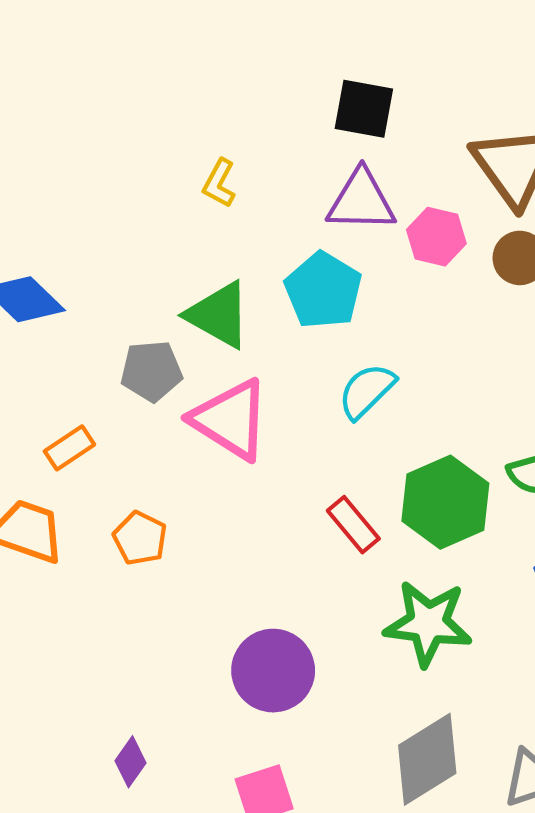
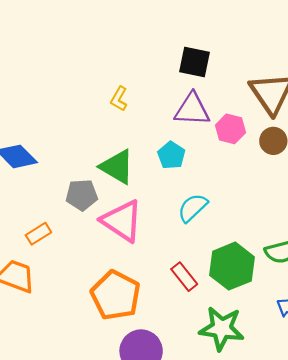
cyan pentagon: (323, 290) -> (171, 155), size x0.7
orange pentagon: (140, 538) -> (116, 295), moved, size x1.8

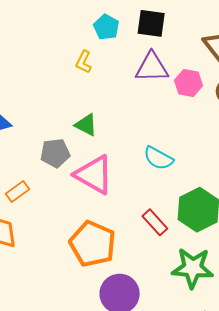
cyan pentagon: (171, 155) -> (106, 27), moved
green triangle: (117, 167) -> (86, 125), size x0.7
cyan semicircle: (193, 208) -> (158, 158), turned -104

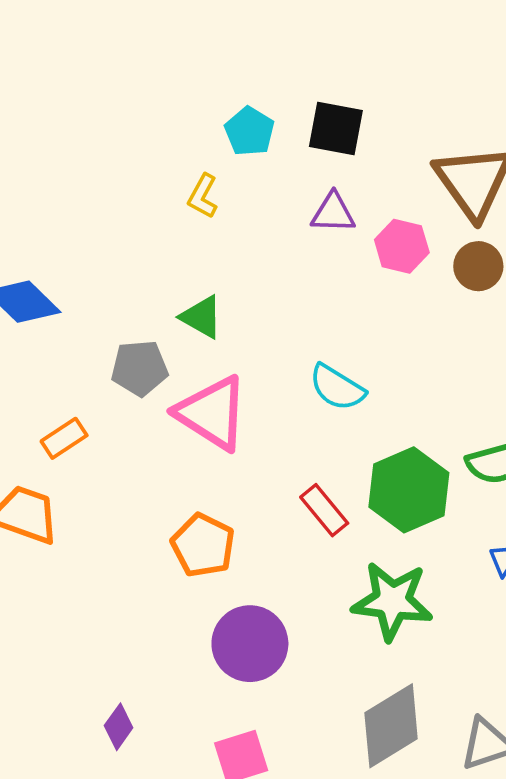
purple triangle: (152, 67) -> (333, 213), size x0.7
orange pentagon: (93, 244) -> (203, 545), size x0.7

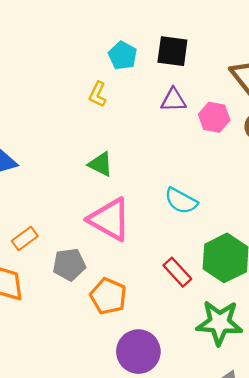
gray pentagon: (140, 368) -> (69, 264), moved

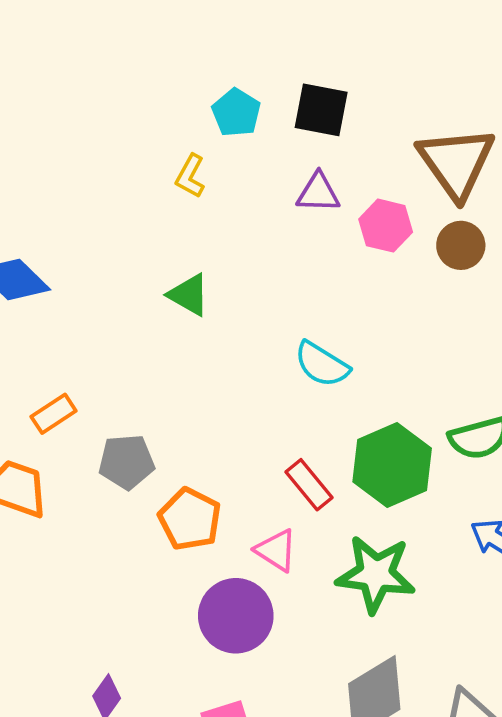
pink triangle: (110, 219) -> (276, 550), moved, size x0.6

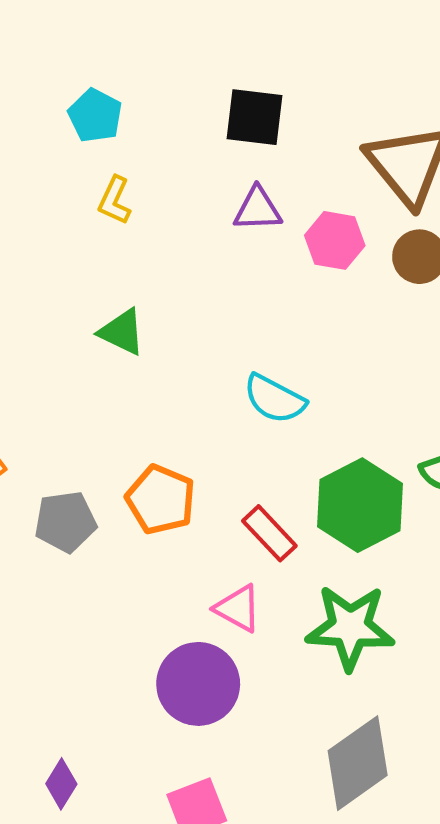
cyan pentagon: (236, 113) -> (95, 116), moved
orange pentagon: (190, 519) -> (161, 500), moved

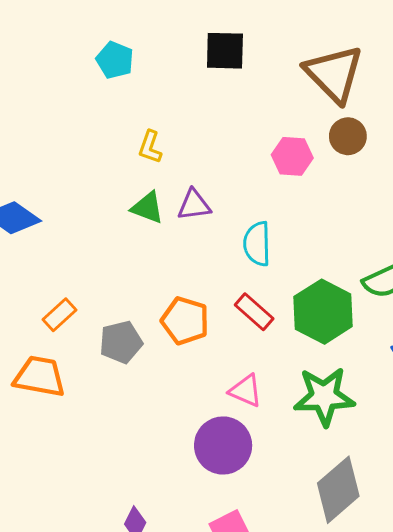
yellow L-shape: (115, 200) -> (150, 147), moved
purple triangle: (258, 209) -> (194, 205), moved
pink hexagon: (335, 240) -> (292, 156), moved
cyan semicircle: (274, 399) -> (257, 244), turned 66
red rectangle: (269, 533) -> (254, 312), moved

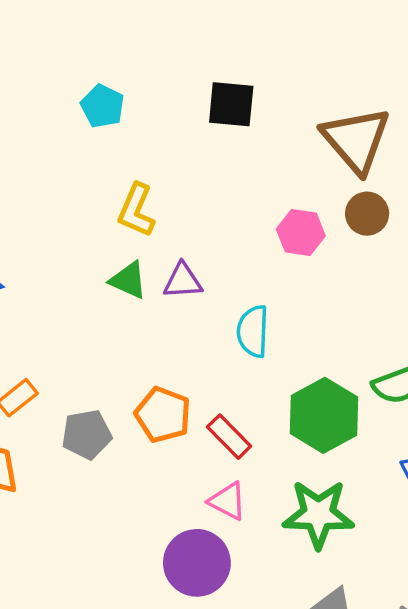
yellow L-shape: (150, 147) -> (136, 210), size x1.4
red rectangle: (254, 312) -> (229, 437), moved

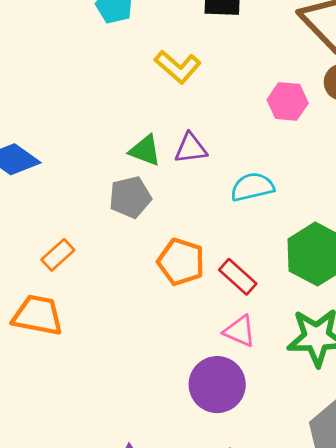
yellow L-shape: (136, 210) -> (178, 67), moved, turned -69
cyan semicircle: (253, 331) -> (252, 187), turned 78
gray pentagon: (87, 434) -> (130, 197), moved

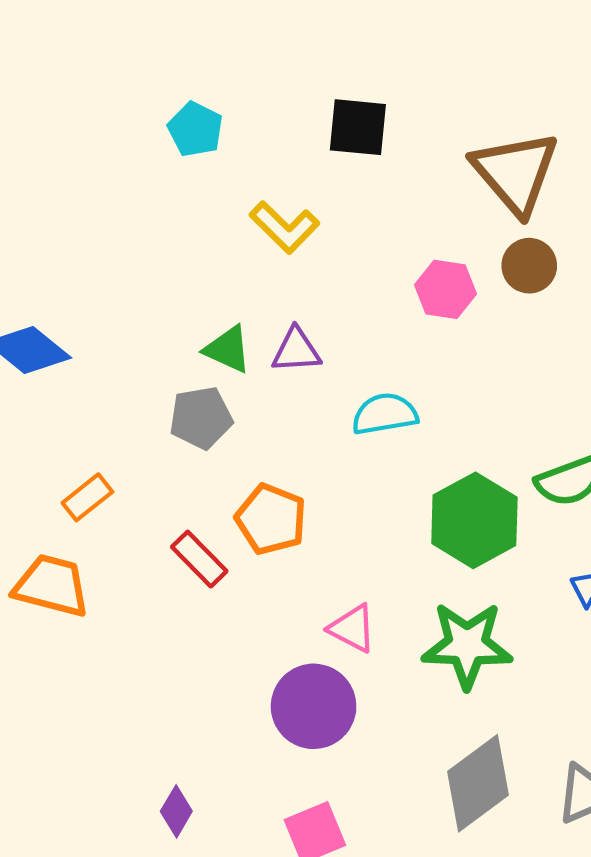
red rectangle: (238, 277) -> (199, 559), moved

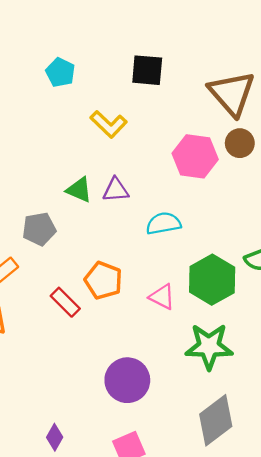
pink hexagon: (446, 289) -> (195, 156), size x1.4
gray pentagon: (201, 418) -> (39, 229), moved
pink triangle: (352, 628) -> (162, 297), moved

